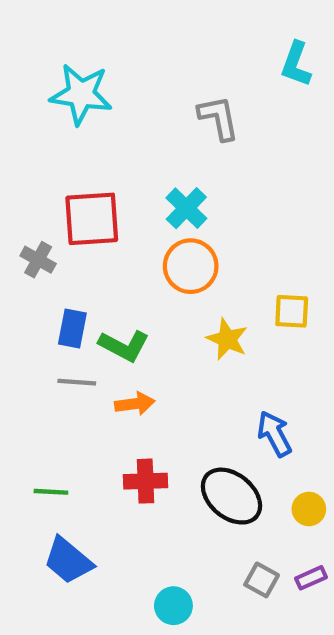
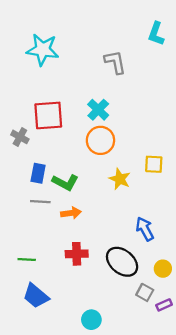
gray square: (262, 580) -> (145, 292), moved

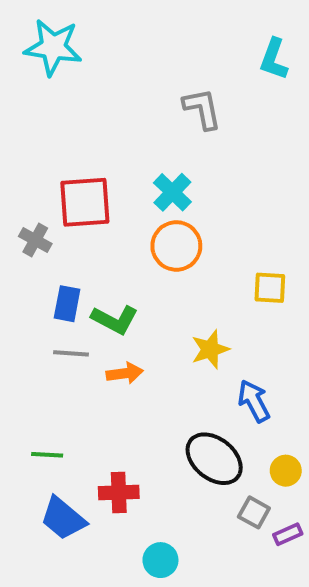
cyan star: (43, 50) -> (53, 47), moved
yellow star: (120, 179) -> (210, 349), moved, turned 30
red cross: (77, 254) -> (119, 493), moved

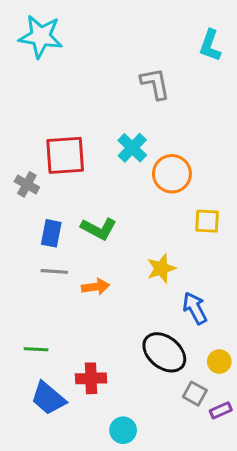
orange circle: (176, 246) -> (172, 174), moved
green L-shape: (115, 320) -> (99, 229), moved

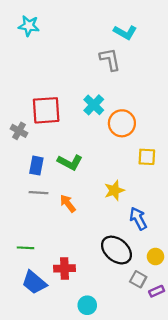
cyan star: (41, 36) -> (29, 26), size x0.7
cyan L-shape: (210, 46) -> (125, 32), moved, turned -80
orange arrow: (96, 287) -> (68, 203), turned -120

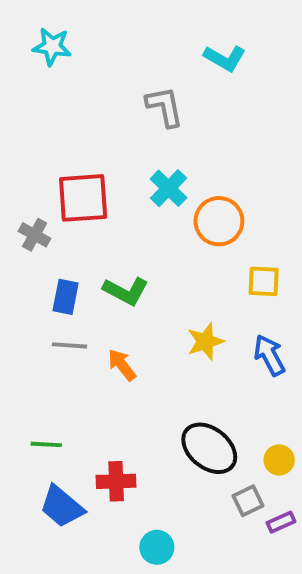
gray L-shape: (110, 59) -> (165, 107), moved
blue arrow: (138, 219) -> (269, 355), moved
gray square: (138, 279) -> (248, 501), turned 35

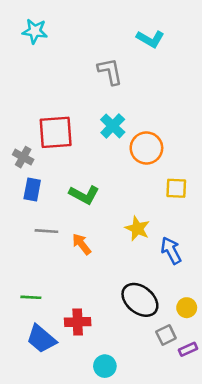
blue rectangle: (66, 297) -> (32, 190), moved
yellow star: (205, 342) -> (137, 228), turned -30
blue arrow: (269, 355) -> (171, 251), moved

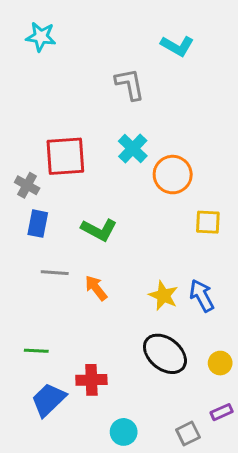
yellow star: (137, 228) -> (163, 296), moved
gray square: (166, 335) -> (188, 434), moved
blue trapezoid: (41, 339) -> (49, 400), turned 96

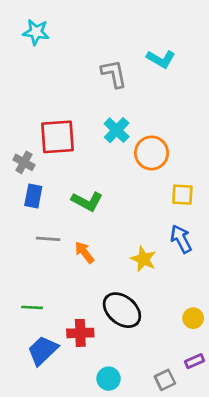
cyan L-shape: (177, 46) -> (161, 59), moved
blue arrow: (202, 296) -> (181, 239), moved
black ellipse: (165, 354) -> (122, 310), moved

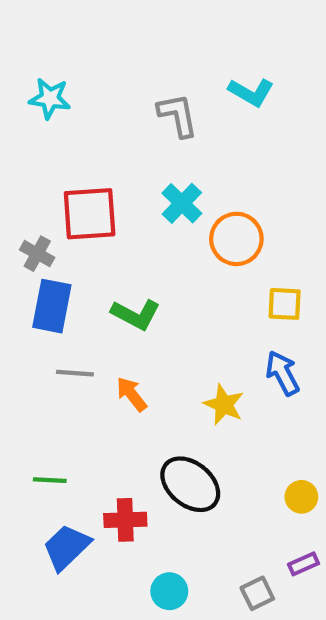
cyan star: (36, 32) -> (50, 98), moved
blue rectangle: (33, 196) -> (52, 306), size x1.4

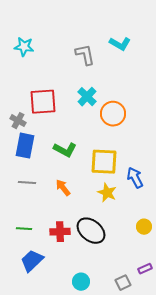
yellow square: (285, 304) -> (104, 162), moved, size x1.6
gray line: (75, 373) -> (27, 183), moved
yellow circle: (301, 497) -> (144, 227), moved
red cross: (125, 520) -> (60, 232), moved

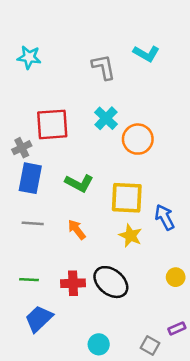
gray cross: (18, 121) -> (22, 148), turned 35
gray square: (123, 283) -> (150, 346), turned -35

